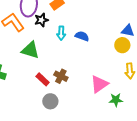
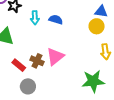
pink triangle: (99, 84) -> (55, 57), moved
green star: (116, 100) -> (93, 81), size x1.6

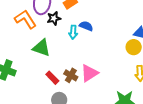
blue semicircle: (56, 20) -> (86, 26), moved

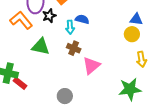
brown cross: (71, 75) -> (74, 48), moved
red rectangle: (52, 78) -> (20, 83), moved

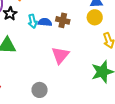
blue semicircle: (82, 19) -> (45, 22), moved
brown cross: (74, 48) -> (63, 20), moved

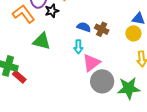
cyan arrow: (33, 21) -> (78, 47), moved
gray circle: (40, 90) -> (102, 81), moved, size x1.5

